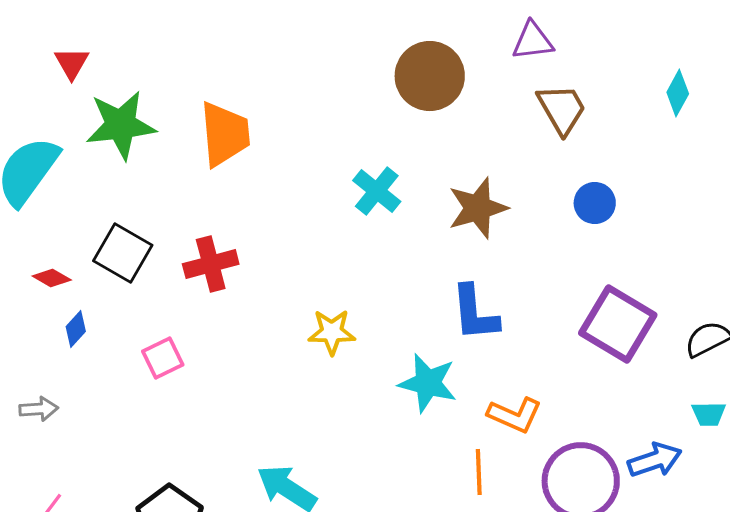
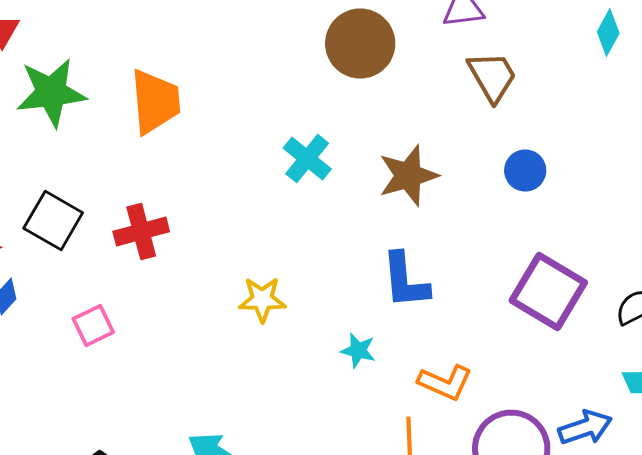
cyan diamond: (678, 93) -> (608, 32), moved
cyan star: (428, 383) -> (358, 350), size x0.6

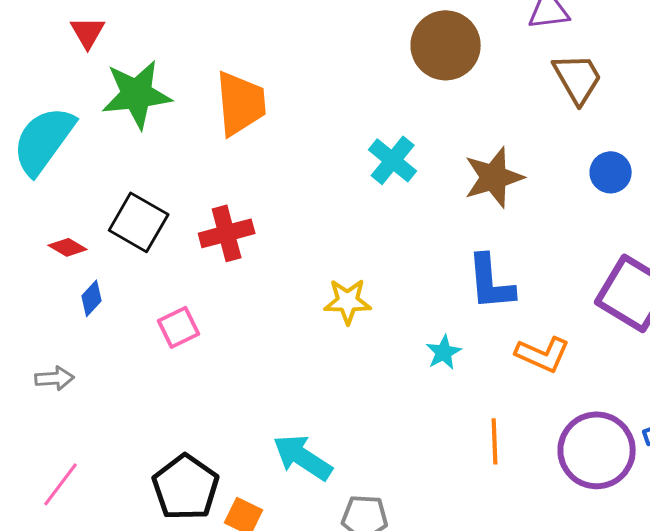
cyan star: (358, 350) -> (444, 352), turned 30
orange L-shape: (445, 382) -> (543, 354), moved

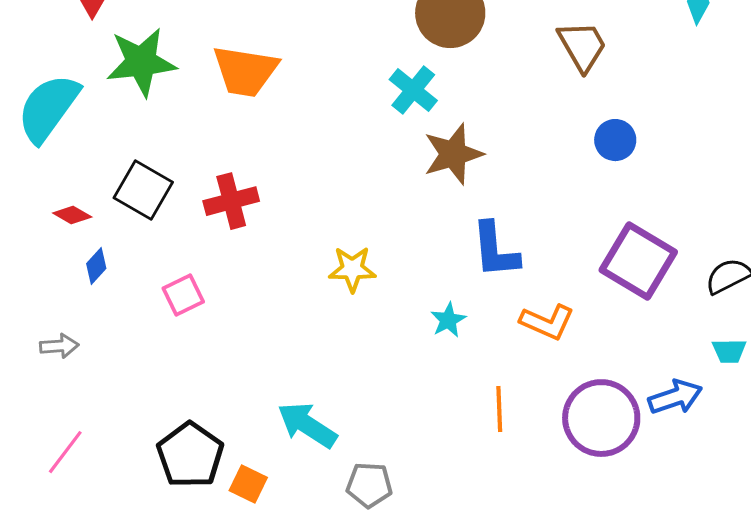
orange trapezoid: (241, 103) -> (245, 71), turned 104
cyan cross: (393, 160) -> (413, 90), moved
brown star: (494, 177) -> (453, 154), moved

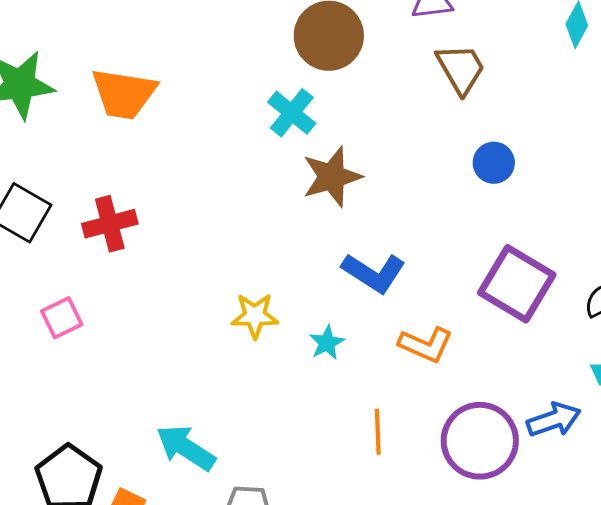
blue L-shape: (495, 250) -> (374, 273), turned -52
yellow star: (352, 269) -> (255, 316), moved

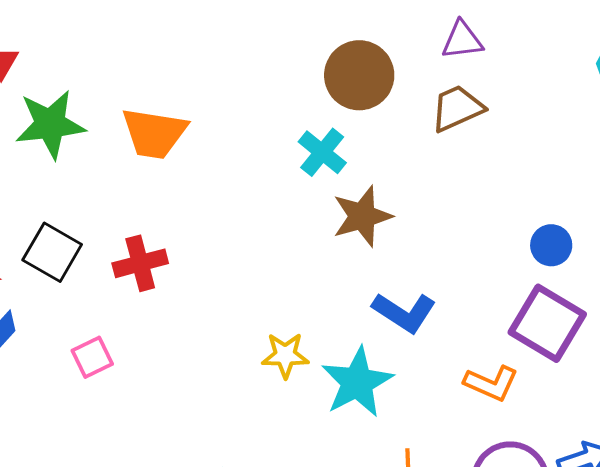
brown trapezoid: (461, 69) -> (457, 108), moved, turned -84
blue circle: (494, 163) -> (551, 245), moved
cyan star: (327, 343) -> (357, 382), size x2.0
orange L-shape: (426, 345) -> (491, 383), moved

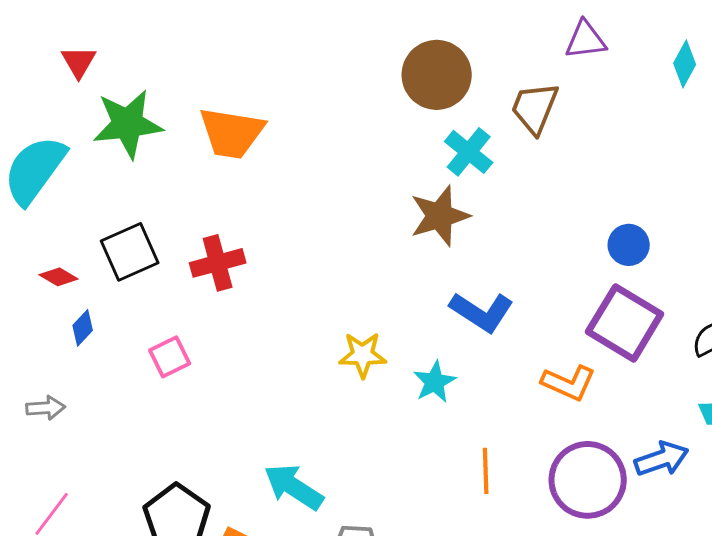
purple triangle: (462, 40) -> (586, 40), moved
brown trapezoid: (457, 108) -> (535, 108), turned -44
cyan cross: (322, 152) -> (469, 152), moved
black square: (52, 252) -> (130, 252), turned 36
cyan star: (357, 382) -> (435, 382), size x0.6

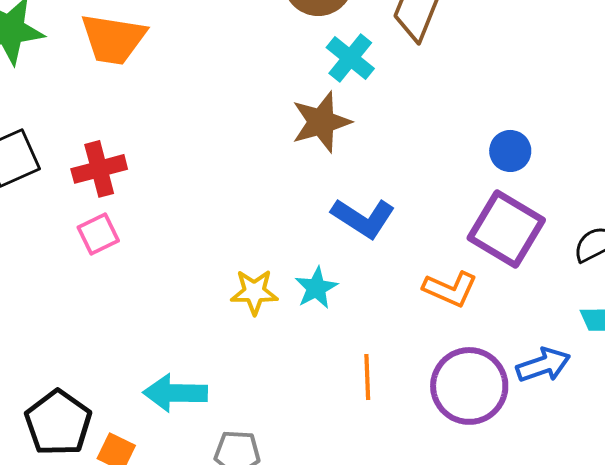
yellow star: (363, 355) -> (254, 292), moved
pink square: (170, 357) -> (98, 234), moved
cyan arrow: (294, 487) -> (175, 393), turned -32

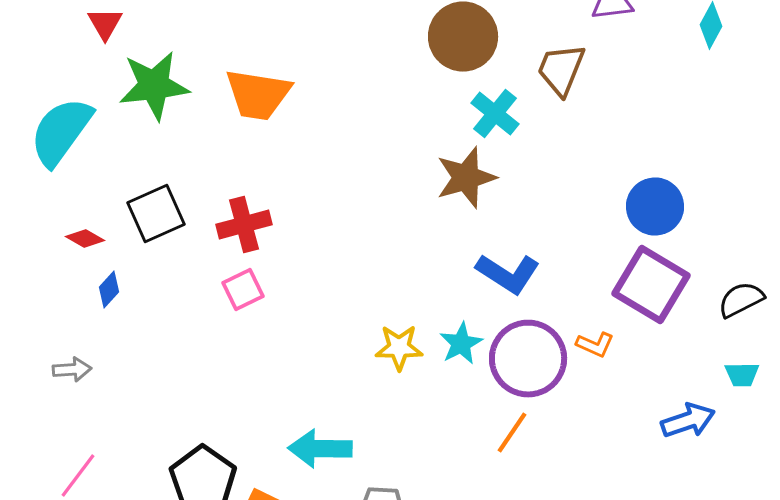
blue circle: (510, 151) -> (655, 206), size x1.4
orange L-shape: (450, 289) -> (595, 344), size x0.7
orange line: (367, 377) -> (512, 432), turned 36
purple circle: (469, 386) -> (528, 358), moved

